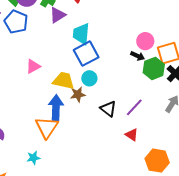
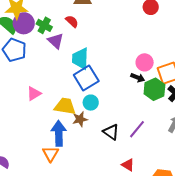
purple triangle: (58, 15) -> (56, 41), turned -42
orange triangle: (47, 127) -> (51, 154), size x0.7
red triangle: (132, 135) -> (128, 165), moved

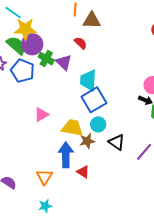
green cross: (44, 25) -> (46, 59), moved
black triangle: (111, 132) -> (117, 142), moved
orange triangle: (51, 154) -> (44, 177), moved
red triangle: (128, 165) -> (83, 172), moved

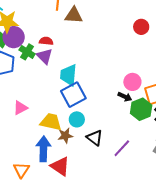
red semicircle: (81, 43) -> (46, 41), moved, turned -40
red triangle: (83, 172) -> (60, 166), size x1.5

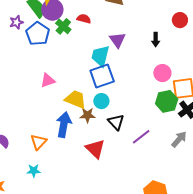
purple triangle: (45, 56) -> (118, 40), moved
black arrow: (125, 97) -> (156, 40), moved, turned 56
red triangle: (60, 166) -> (95, 149), moved

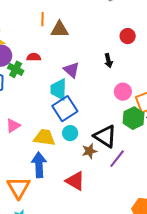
brown star: (87, 115) -> (89, 151), moved
black triangle: (116, 122) -> (105, 136), moved, size x1.4
orange triangle: (39, 142) -> (19, 188), size x1.4

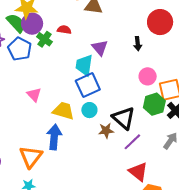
red circle: (128, 36) -> (160, 22), size x1.6
pink triangle: (13, 126) -> (34, 95), turned -49
red triangle: (75, 181) -> (138, 172), moved

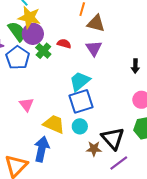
purple triangle: (100, 48) -> (94, 48), moved
cyan trapezoid: (84, 65) -> (80, 81), turned 35

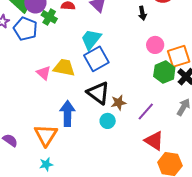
yellow trapezoid: (54, 124) -> (64, 68), moved
cyan circle: (80, 126) -> (108, 121), moved
black triangle: (113, 138) -> (98, 93), moved

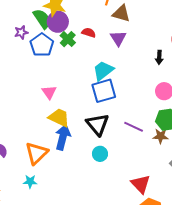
yellow trapezoid: (64, 68) -> (59, 118), moved
brown star: (119, 103) -> (161, 136), moved
purple line: (146, 111) -> (134, 127), moved, turned 60

